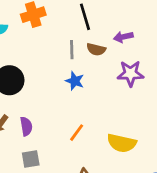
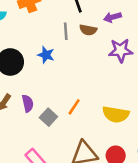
blue star: (75, 81) -> (46, 55), moved
gray square: (31, 159) -> (48, 117), moved, turned -35

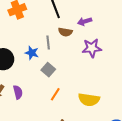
gray line: (66, 31) -> (48, 42), moved
gray square: (48, 117) -> (48, 70), moved

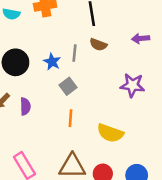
purple arrow: (85, 21) -> (141, 38), moved
purple star: (92, 48) -> (132, 85), moved
orange line: (55, 94) -> (70, 118), turned -40

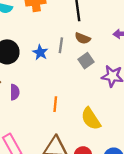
gray square: (68, 86) -> (86, 61), moved
yellow semicircle: (110, 133) -> (91, 119), turned 35

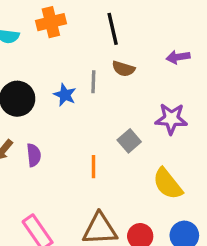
gray square: (86, 61) -> (129, 141), moved
yellow semicircle: (91, 119) -> (168, 184), moved

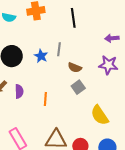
brown semicircle: (123, 69) -> (75, 68), moved
purple star: (171, 119) -> (108, 65), moved
orange line: (93, 167) -> (45, 99), moved

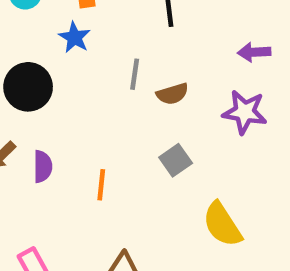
blue star: (41, 56) -> (75, 37), moved
brown semicircle: (75, 68) -> (172, 94), moved, turned -40

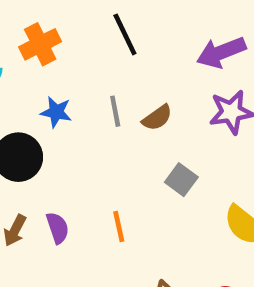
blue star: (75, 37) -> (56, 112), moved
purple arrow: (254, 52) -> (221, 52), size x1.5

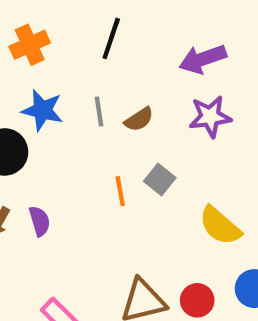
black line: (125, 34) -> (111, 38), turned 42
blue star: (56, 112) -> (42, 110), size x1.4
orange line: (119, 227) -> (120, 191), moved

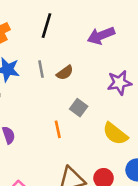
purple star: (210, 117) -> (119, 83), moved
orange line: (120, 191) -> (58, 129), moved

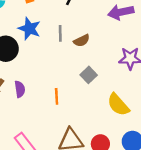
orange line: (58, 129) -> (57, 96), moved

